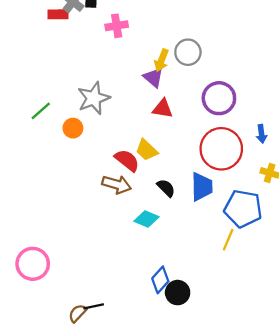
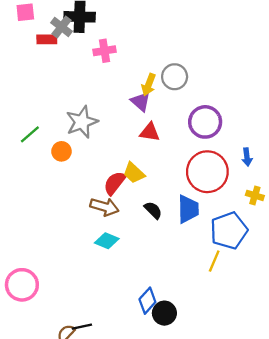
red semicircle: (127, 160) -> (115, 183), turned -90
blue pentagon: (243, 209) -> (229, 231), turned -30
cyan diamond: (147, 219) -> (107, 241), moved

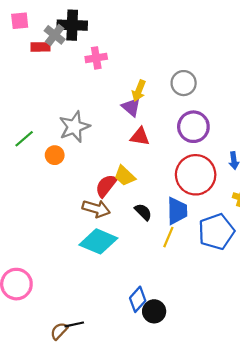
gray circle: (175, 77) -> (184, 83), moved
cyan diamond: (107, 241) -> (98, 241), size x1.6
yellow line: (214, 261) -> (168, 237), moved

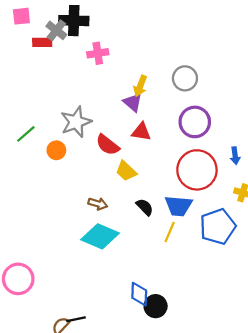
red semicircle: (106, 186) -> (108, 145), moved, turned -90
brown arrow: (96, 209) -> (98, 204), size x0.7
blue trapezoid: (177, 211) -> (178, 206), turned 96
blue diamond: (138, 299) -> (139, 294), turned -40

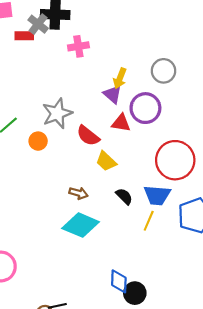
purple circle: (195, 122) -> (145, 108), moved

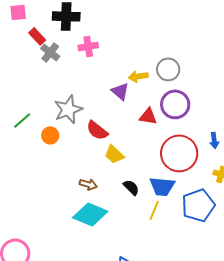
gray cross: (38, 24) -> (50, 52), moved
red rectangle: (24, 36) -> (37, 36), turned 48
yellow arrow: (120, 78) -> (138, 76), moved, turned 60
purple circle: (145, 108) -> (175, 104), moved
red triangle: (121, 123) -> (148, 116), moved

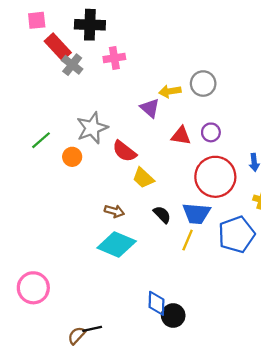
red rectangle: (37, 36) -> (58, 47), size x1.4
purple circle: (175, 104) -> (211, 132), moved, size x0.6

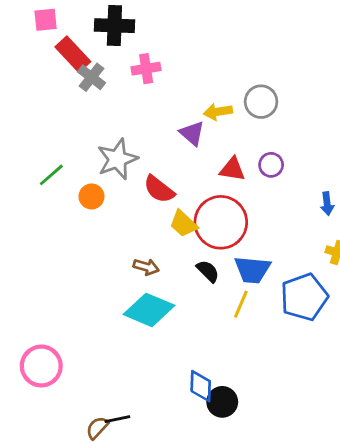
red circle: (215, 177) -> (221, 222), moved

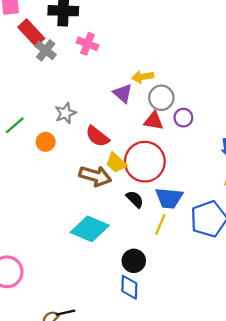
pink cross: (146, 69) -> (87, 44), turned 30
gray circle: (261, 102) -> (161, 98), moved
gray star: (117, 159) -> (65, 113), size x0.7
brown arrow: (146, 267) -> (95, 176), moved, size x1.6
black circle: (222, 402) -> (134, 261), moved

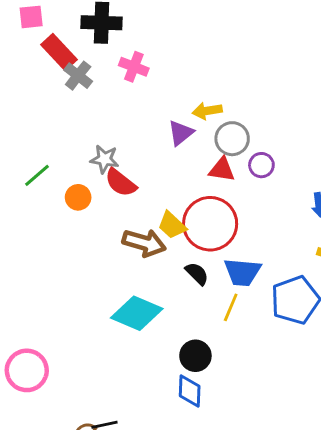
purple triangle: (123, 93) -> (181, 133), turned 40
gray star: (65, 113) -> (104, 159), turned 30
red semicircle: (97, 136) -> (121, 183), moved

